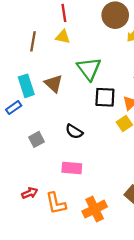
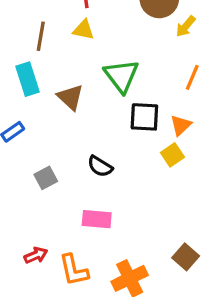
cyan rectangle: (26, 86) -> (28, 79), moved

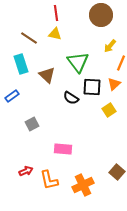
yellow arrow: (186, 26) -> (110, 46), moved
brown line: (41, 36) -> (29, 38), turned -66
orange triangle: (181, 125) -> (114, 84), moved
black semicircle: (100, 166) -> (71, 98), moved

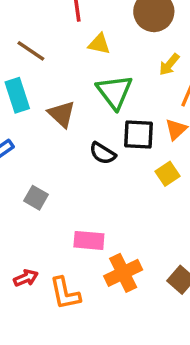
yellow triangle: (55, 34) -> (99, 44), moved
gray square: (32, 124) -> (36, 198), turned -32
orange cross: (83, 185) -> (123, 273), moved

